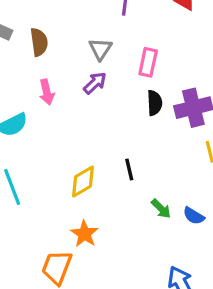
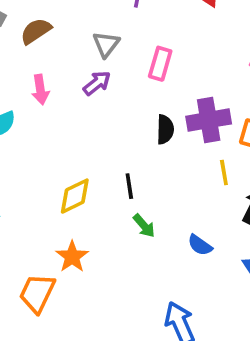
brown semicircle: (39, 42) -> (36, 31), turned -120
black semicircle: (155, 103) -> (165, 129), moved
green arrow: (161, 209) -> (144, 226), moved

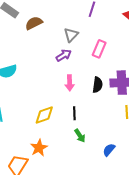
pink arrow: (40, 89) -> (70, 83), moved
blue semicircle: (200, 245) -> (109, 150), turned 88

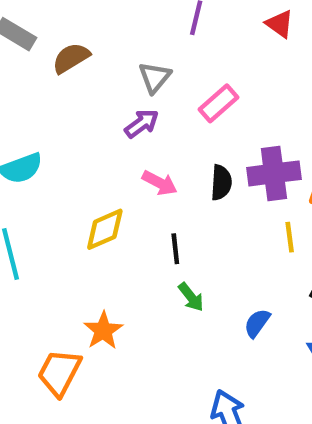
pink rectangle: (99, 49) -> (219, 103), turned 30
pink arrow: (70, 83) -> (160, 183), turned -56
yellow diamond: (44, 115) -> (105, 229), moved

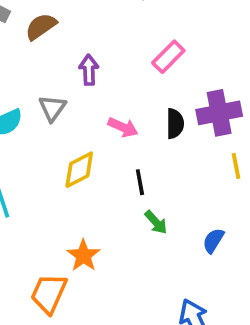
gray triangle: (155, 77) -> (52, 108), moved
purple arrow: (142, 124) -> (89, 70), moved, turned -52

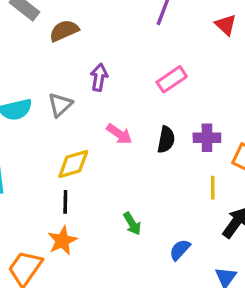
purple cross: (219, 113) -> (207, 138), size x0.7
black line: (140, 182) -> (65, 202), moved

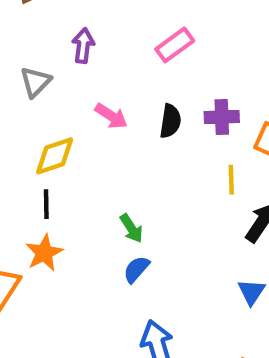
blue semicircle: (180, 250) -> (136, 269), moved

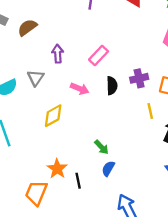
pink rectangle: (175, 45) -> (99, 56), moved
black line: (46, 204) -> (78, 181), moved

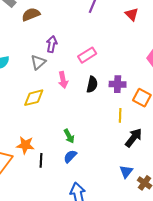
gray triangle: (36, 78) -> (38, 62), moved
pink arrow: (80, 89) -> (63, 80), turned 42
orange star: (57, 169) -> (25, 145), turned 30

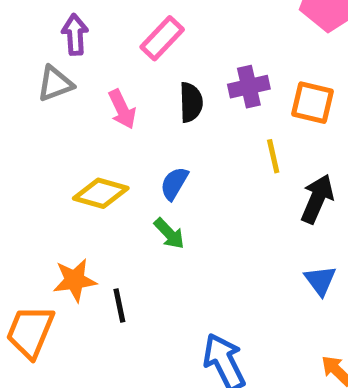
gray triangle: (38, 62) -> (55, 84), turned 35
yellow diamond: (34, 98) -> (101, 193), moved, turned 45
blue semicircle: (70, 156) -> (174, 183), moved

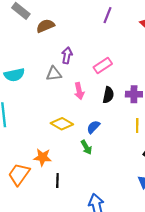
black line: (119, 305) -> (57, 181), moved

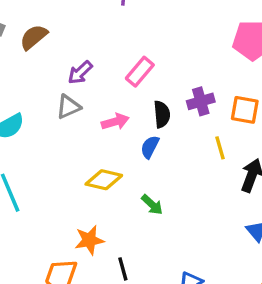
purple arrow: (67, 55) -> (80, 72), turned -126
pink arrow: (79, 91) -> (115, 122), turned -77
blue semicircle: (93, 127) -> (150, 147), moved

